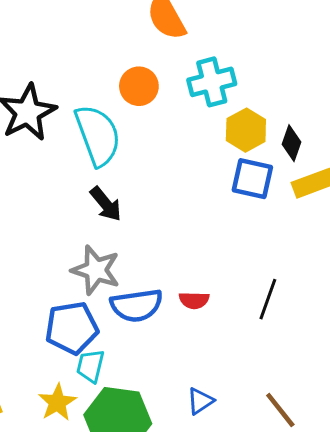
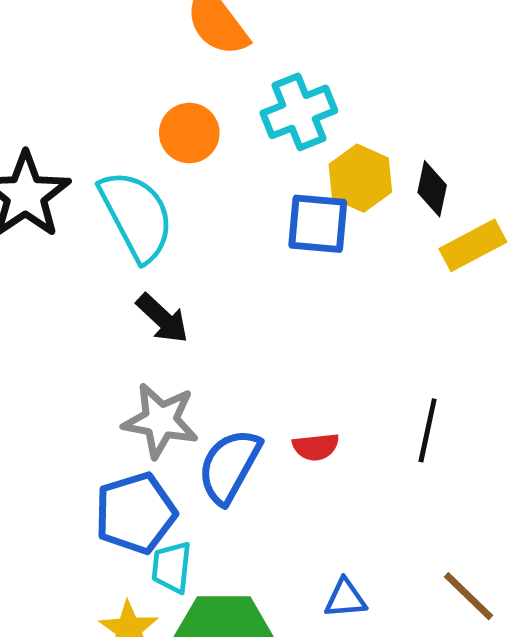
blue square: (252, 179) -> (318, 224), moved
blue semicircle: (136, 305) -> (229, 466), turned 135
blue triangle: (200, 401) -> (345, 598), turned 36

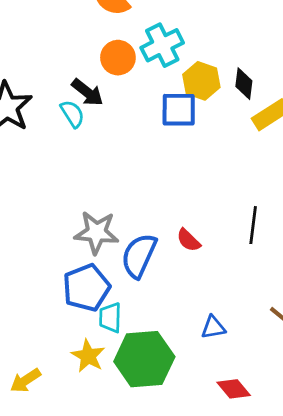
orange circle: (189, 133) -> (118, 58), moved
cyan semicircle: (137, 216) -> (72, 114), size x0.5
black arrow: (162, 318) -> (87, 92), moved
red semicircle: (316, 447) -> (188, 240), turned 55

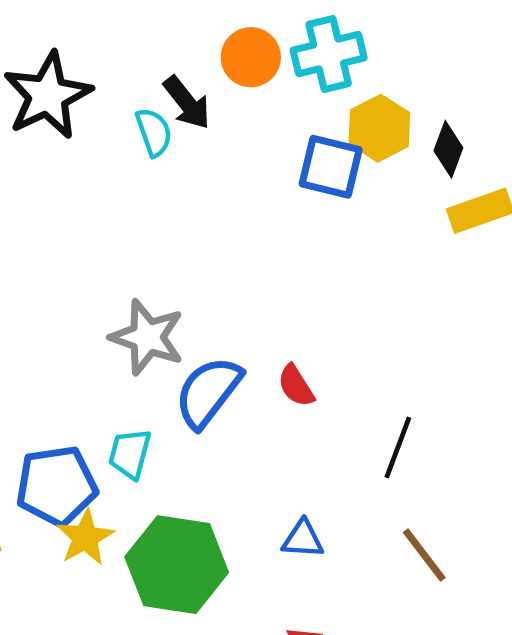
black line: (253, 225) -> (398, 447), moved
blue pentagon: (86, 288) -> (57, 486), moved
cyan trapezoid: (110, 318) -> (130, 454), moved

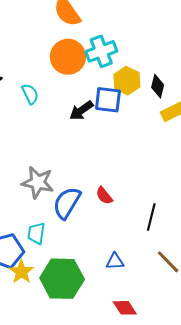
orange circle: (251, 57) -> (68, 57), size x1.4
black arrow: (187, 103) -> (81, 110), moved, turned 100

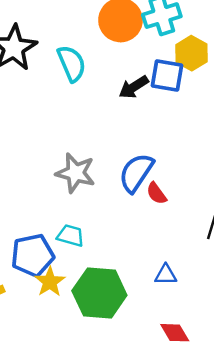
cyan semicircle: (30, 94) -> (72, 64), size x1.4
blue semicircle: (67, 203) -> (136, 173), moved
cyan trapezoid: (36, 233) -> (70, 236), turned 95

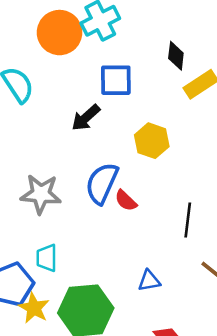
yellow hexagon: (192, 53) -> (152, 141), moved
black arrow: (134, 87) -> (86, 118), moved
cyan trapezoid: (70, 236) -> (47, 258), turned -96

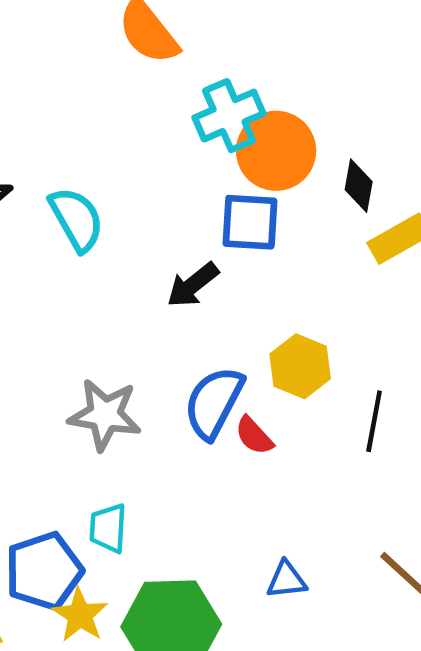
orange circle: (59, 33) -> (276, 151), moved
yellow hexagon: (152, 141) -> (300, 366), moved
black line: (188, 220) -> (374, 421), moved

